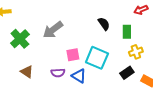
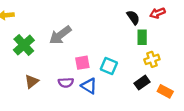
black semicircle: (104, 24) -> (133, 17), moved
cyan square: (97, 58) -> (109, 66), size x0.7
brown triangle: (27, 72) -> (32, 81), turned 48

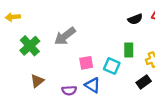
black semicircle: (133, 17) -> (135, 19), turned 104
green rectangle: (142, 37) -> (129, 50), moved
purple semicircle: (66, 83) -> (69, 90), moved

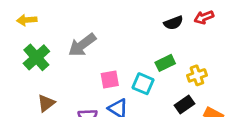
yellow arrow: (13, 17) -> (27, 20), moved
green rectangle: (129, 50) -> (165, 63), turned 64

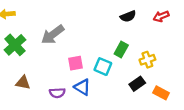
red arrow: (204, 17) -> (161, 16), moved
green rectangle: (165, 63) -> (121, 49), turned -35
brown triangle: (46, 103) -> (23, 83), turned 49

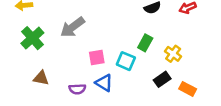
yellow cross: (147, 60) -> (173, 54), turned -35

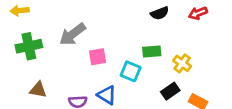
green cross: (32, 38) -> (29, 46), turned 30
green rectangle: (145, 43) -> (152, 52), turned 56
pink square: (97, 57) -> (98, 57), moved

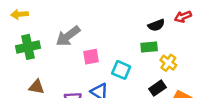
black semicircle: (160, 13) -> (156, 25), moved
green rectangle: (152, 52) -> (149, 47), moved

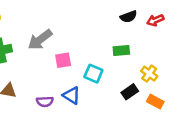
black semicircle: (156, 25) -> (129, 17), moved
yellow cross: (168, 63) -> (149, 74), moved

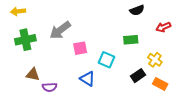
red arrow: (155, 20) -> (163, 27), moved
purple semicircle: (45, 102) -> (50, 87), moved

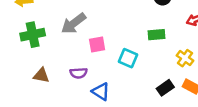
black rectangle: (138, 76) -> (165, 88), moved
blue triangle: (87, 79) -> (101, 92), moved
purple semicircle: (50, 87) -> (78, 73), moved

